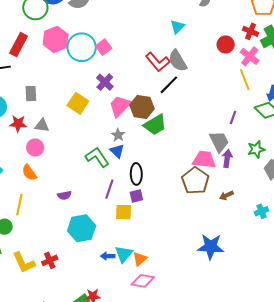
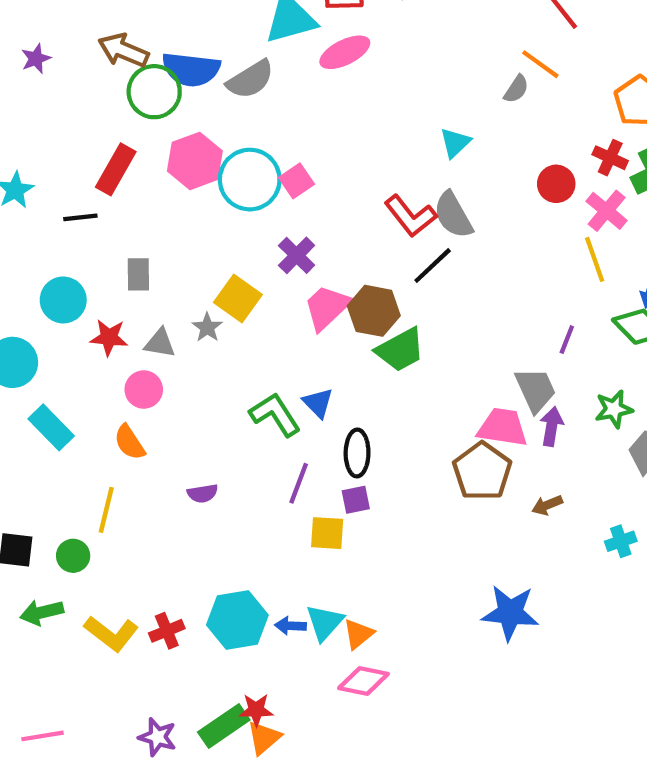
gray star: (118, 135) -> (207, 327), moved
cyan hexagon: (82, 228) -> (237, 620), moved
yellow L-shape: (24, 263) -> (111, 633), turned -30

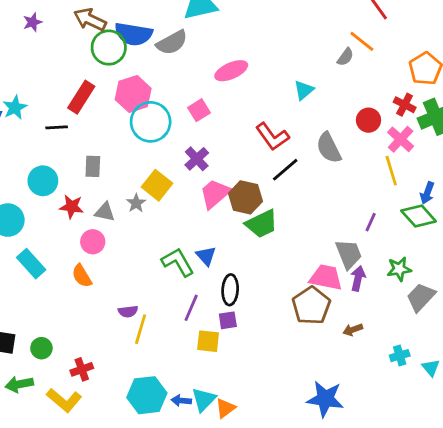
pink ellipse: (345, 52) -> (231, 71), moved
cyan circle: (250, 180) -> (151, 122), moved
gray semicircle: (453, 215) -> (329, 148), moved
yellow line: (106, 510) -> (141, 329), moved
red cross: (167, 631) -> (82, 369), moved

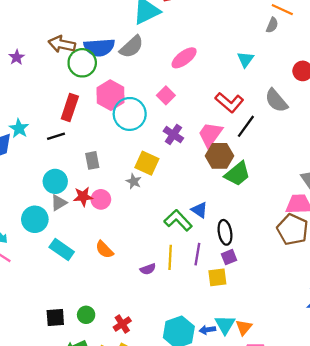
pink trapezoid: (215, 194) -> (210, 134), moved
gray triangle: (105, 212) -> (59, 203), moved, turned -30
pink circle: (93, 242) -> (101, 199), moved
yellow line: (141, 329) -> (170, 257), moved

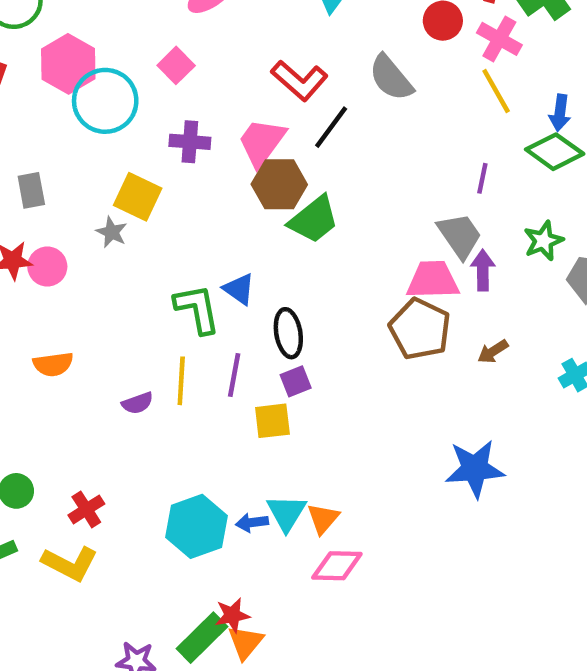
purple cross: (173, 135) -> (190, 142), turned -30
green L-shape: (178, 220) -> (197, 309), turned 32
orange semicircle: (104, 250) -> (53, 364), turned -54

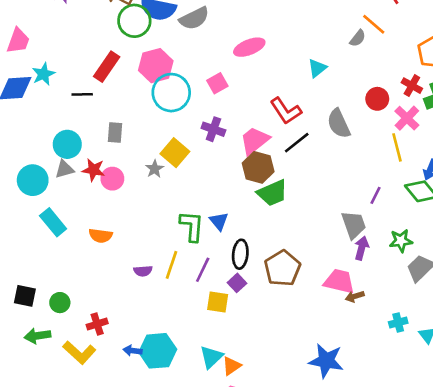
pink trapezoid: (433, 280) -> (339, 281), moved
brown pentagon: (420, 329) -> (282, 268), moved
purple square: (296, 381) -> (237, 283), turned -36
blue arrow: (252, 523) -> (133, 351), moved

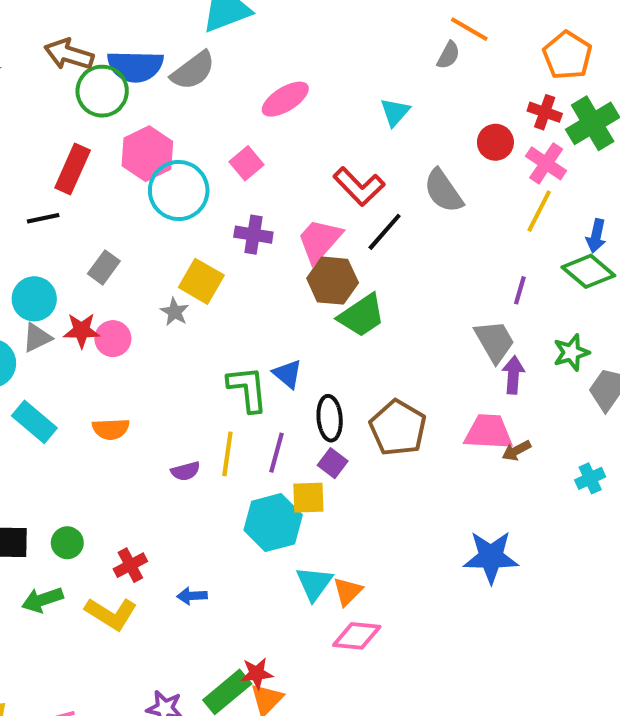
gray rectangle: (115, 133) -> (104, 267), turned 42
yellow line: (397, 147) -> (539, 211), turned 52
cyan hexagon: (158, 351) -> (273, 523), moved

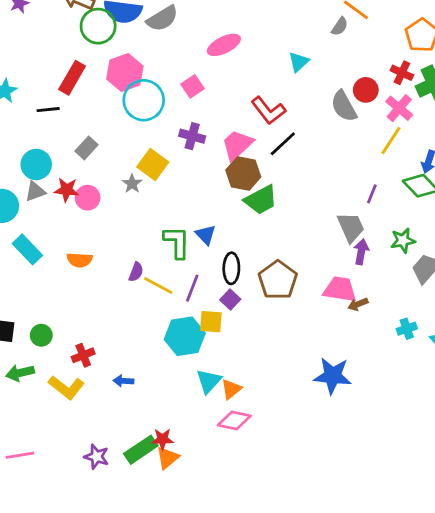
gray semicircle: (443, 191) -> (344, 106), moved
yellow line: (227, 454) -> (158, 286), turned -76
purple semicircle: (185, 471) -> (136, 272), moved, turned -60

